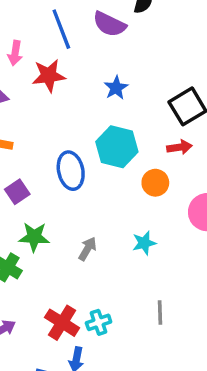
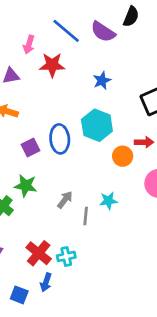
blue line: (61, 29) -> (66, 31), turned -36
red arrow: (179, 147) -> (144, 142), moved
purple square: (17, 192) -> (30, 147), moved
gray line: (160, 313) -> (86, 216), moved

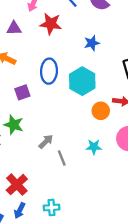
blue ellipse: (60, 139) -> (49, 71), moved
cyan star: (108, 201) -> (94, 147), moved
gray line: (86, 216) -> (62, 158), turned -35
cyan cross: (66, 256) -> (52, 208), moved

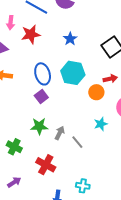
purple square: (22, 92) -> (41, 96), moved
green star: (14, 125) -> (39, 126), moved
red cross: (17, 185) -> (46, 165), moved
cyan cross: (52, 208) -> (83, 186), turned 32

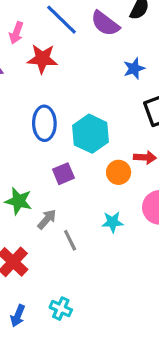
blue star: (70, 39) -> (134, 68), moved
purple square: (41, 96) -> (63, 174), moved

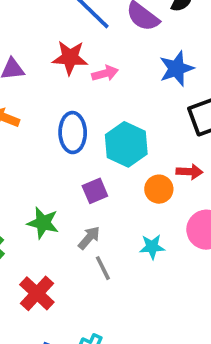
pink arrow: (16, 33) -> (105, 73), moved, turned -125
blue star: (134, 68) -> (176, 69), size x1.4
gray arrow: (47, 219) -> (89, 238), moved

